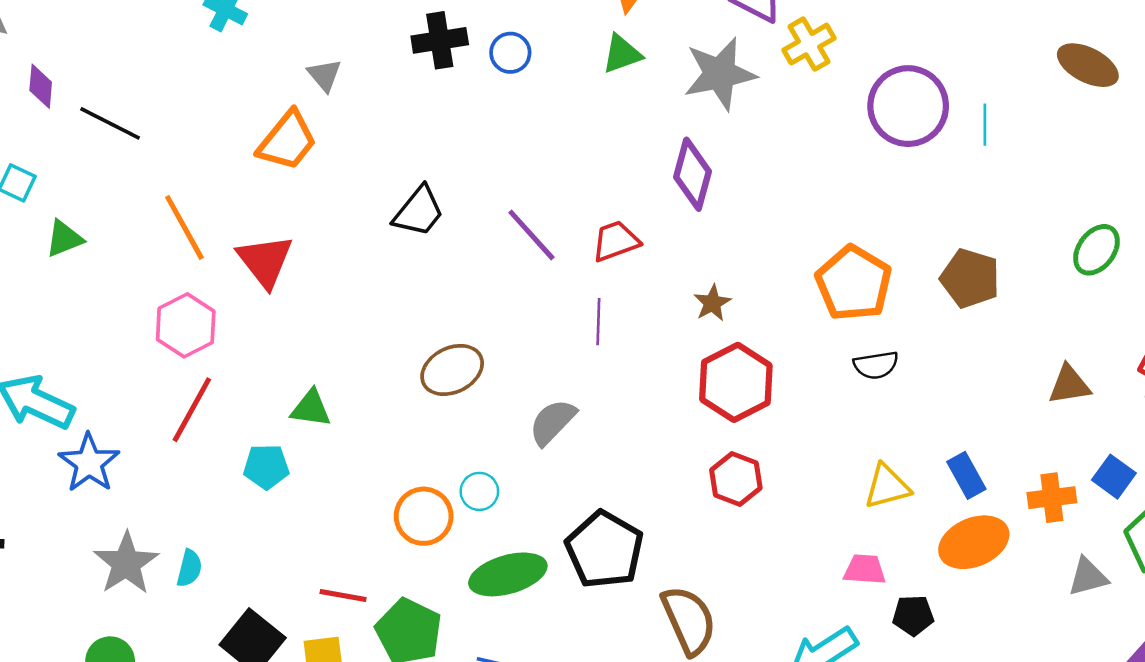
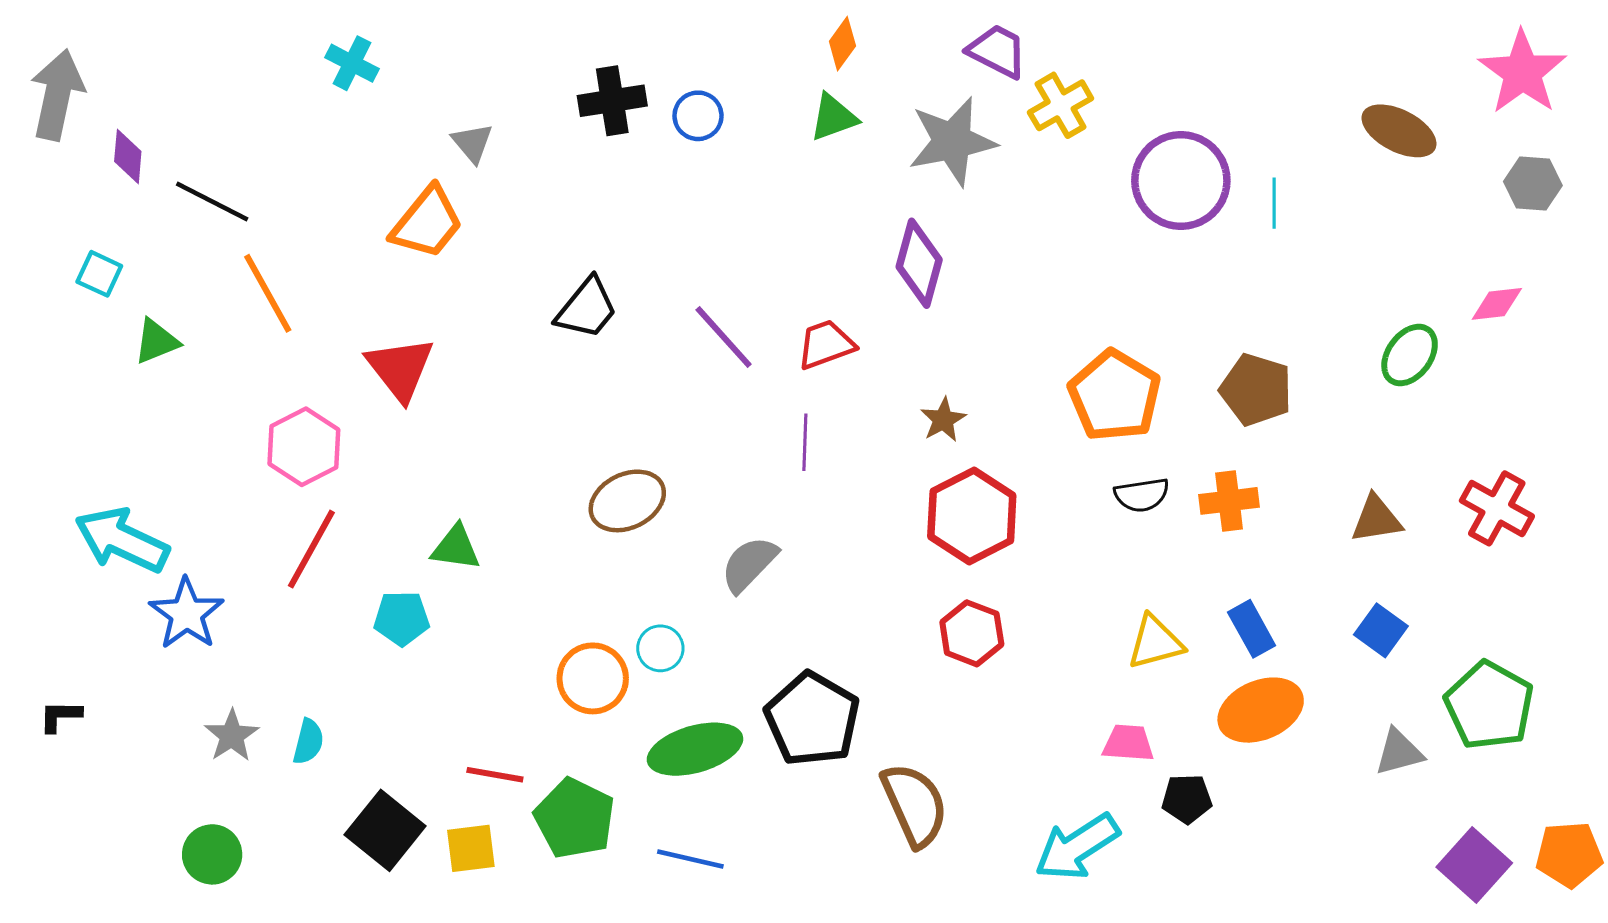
orange line: (184, 227) -> (268, 293), moved
blue square: (1114, 477) -> (1381, 630), moved
orange cross: (1052, 498) -> (1229, 501), moved
gray star: (126, 563) -> (232, 736), size x0.7

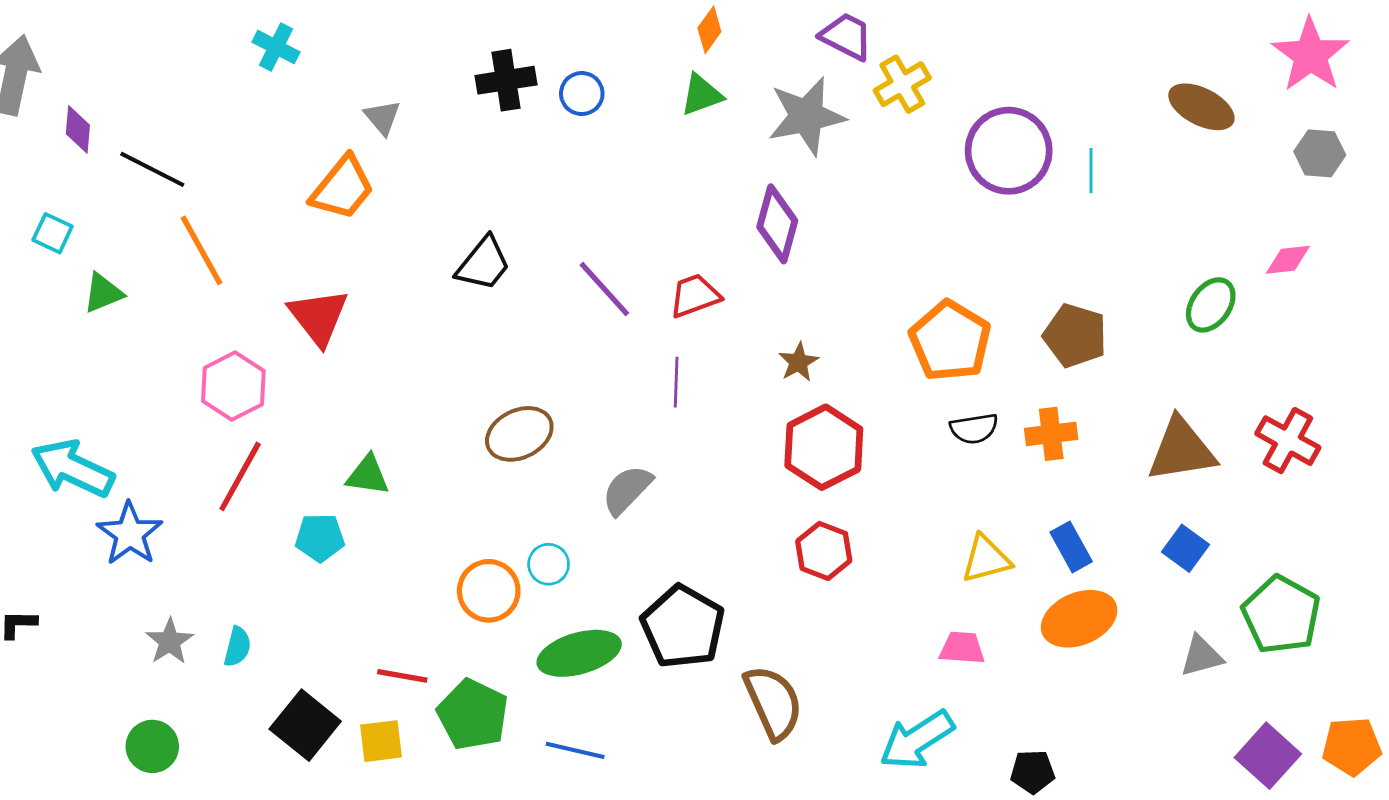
brown triangle: (1376, 519) -> (1181, 450), size x1.5
black pentagon: (1187, 799) -> (1033, 772), moved

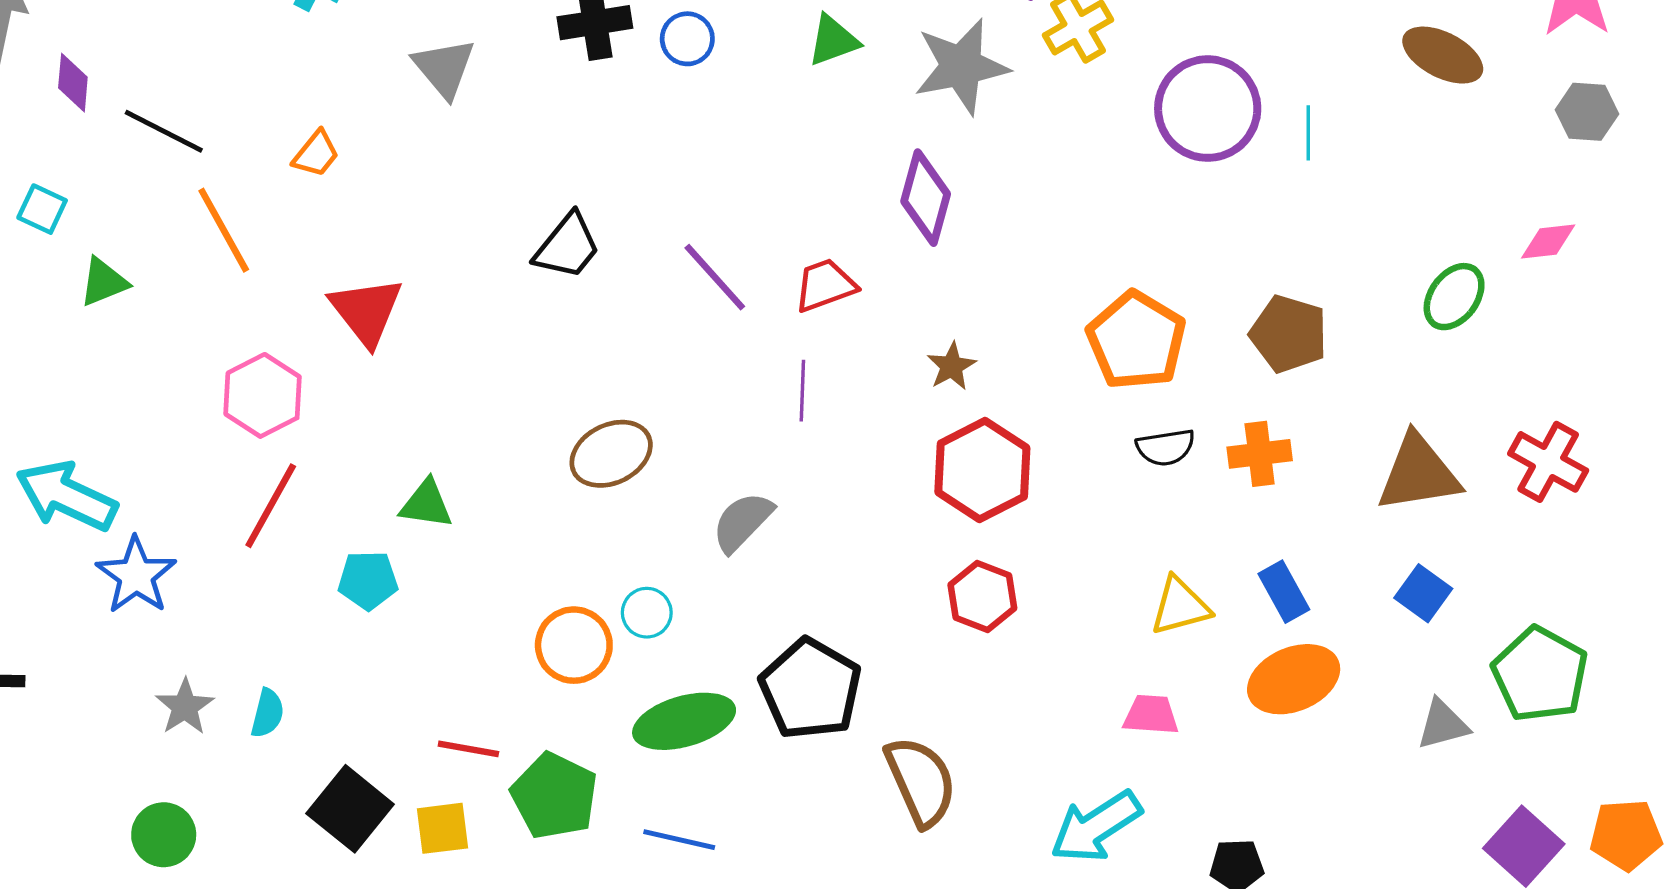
gray triangle: (382, 117) -> (444, 68), size x1.4
orange trapezoid: (342, 188) -> (316, 154), moved, size x0.6

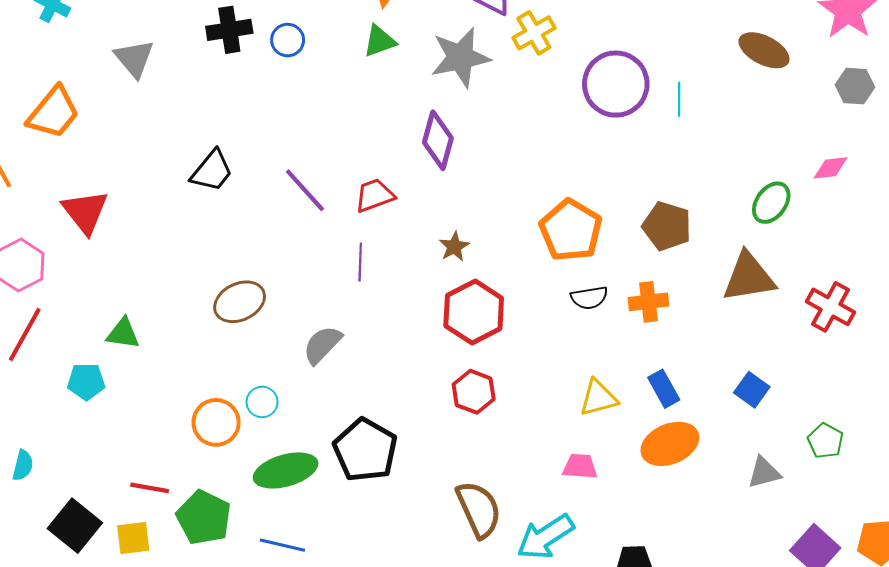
orange trapezoid: (316, 154) -> (53, 113), size x1.8
brown triangle: (1418, 473) -> (749, 277), moved
green pentagon: (1540, 674) -> (825, 441), size x0.6
brown semicircle: (921, 781) -> (479, 509), moved

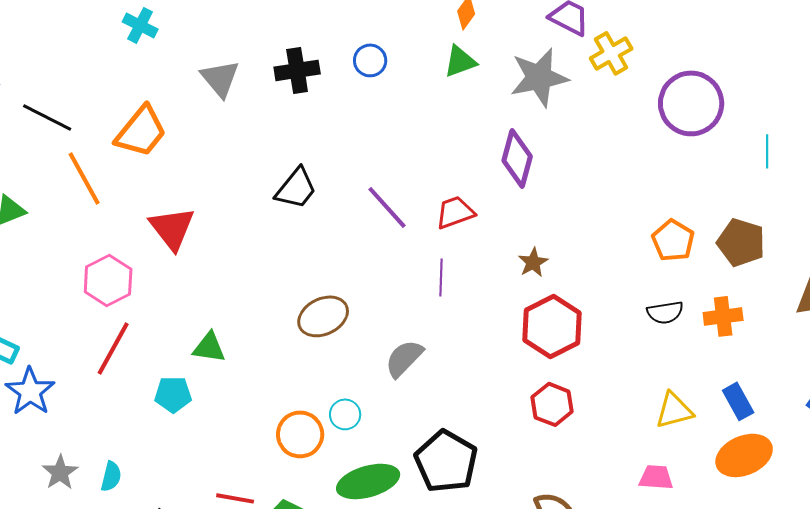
black cross: (229, 30) -> (297, 70), moved
cyan line: (679, 99) -> (767, 151), moved
orange pentagon: (571, 230) -> (673, 240), moved, size x0.7

